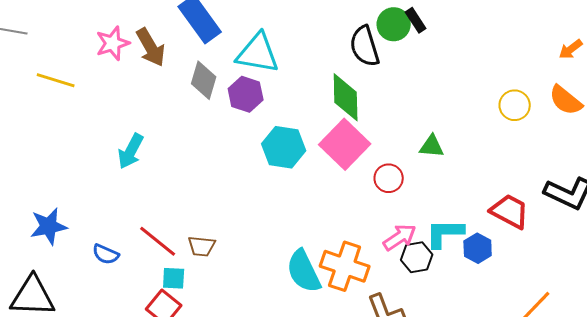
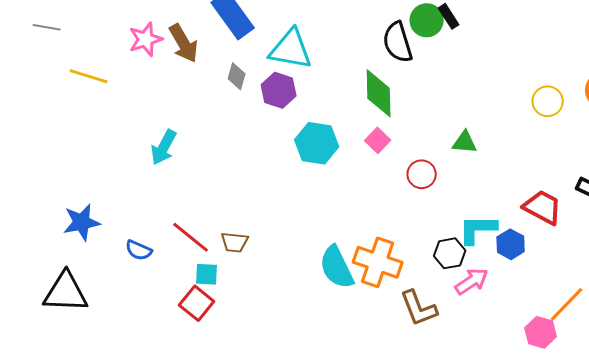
gray diamond: (204, 80) -> (237, 76), size x0.7
pink square: (345, 144) -> (378, 140), size x0.5
pink arrow: (400, 237) -> (472, 281), moved

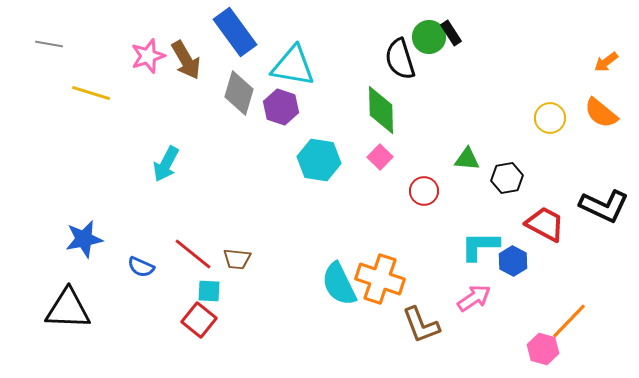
gray diamond: (237, 76) -> (239, 93), size x1.6
black hexagon: (450, 253) -> (507, 178), moved

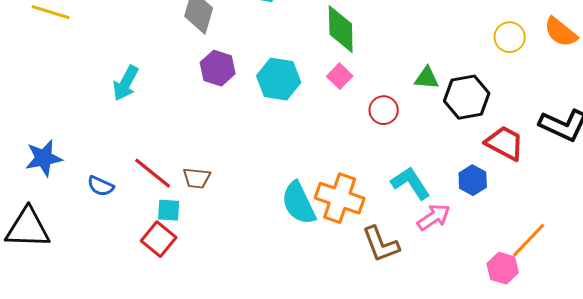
purple hexagon: (281, 107) -> (218, 68), moved
black hexagon: (507, 178) -> (467, 97), size x1.4
cyan L-shape: (480, 246) -> (411, 183), moved, turned 57

